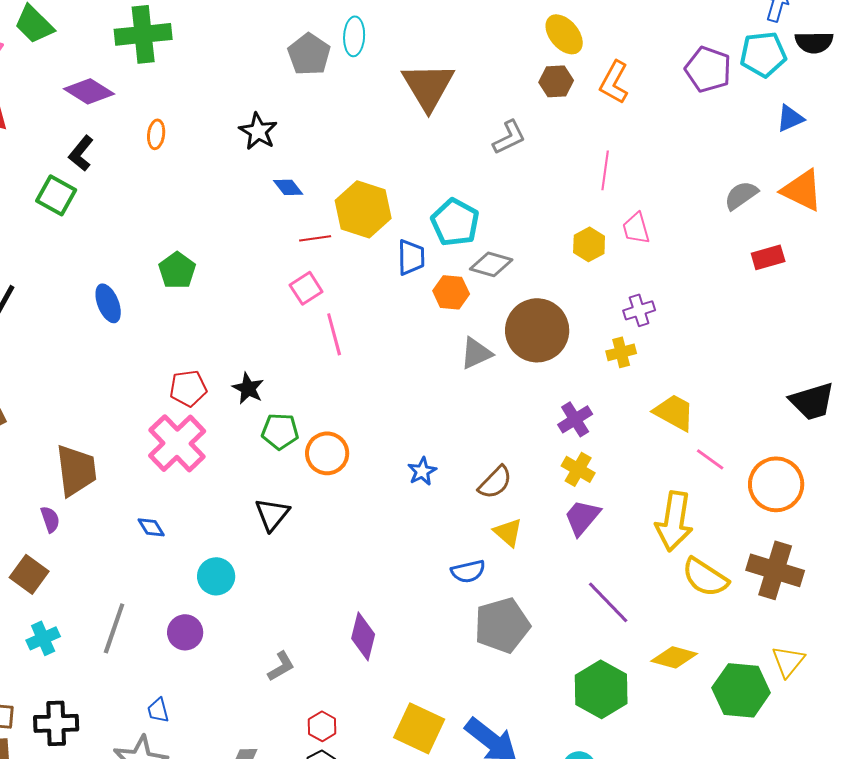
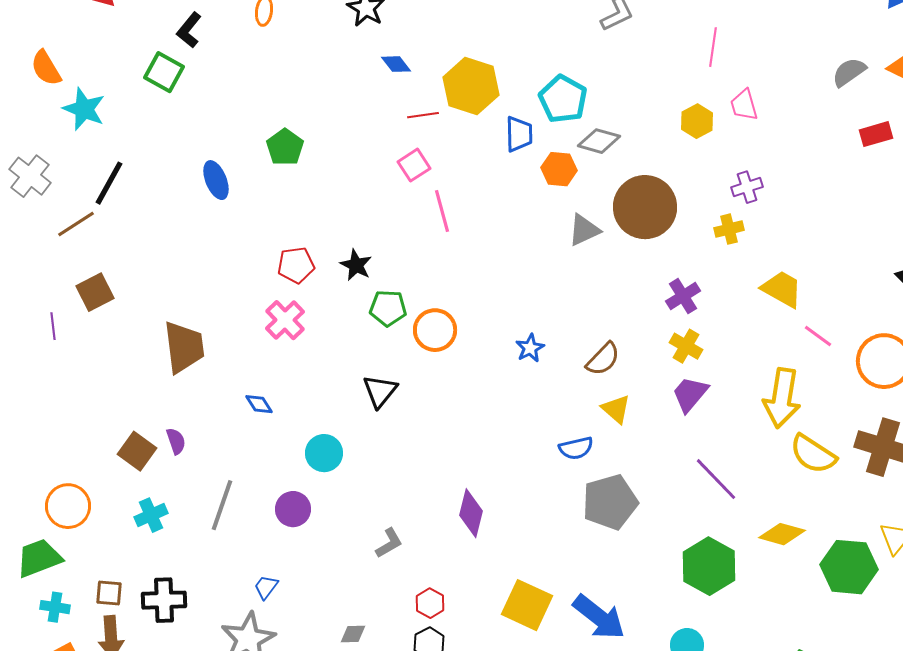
pink cross: (177, 443) -> (285, 320), size x0.7
purple semicircle: (50, 519) -> (176, 441), moved
blue trapezoid: (158, 710) -> (266, 587), turned 52

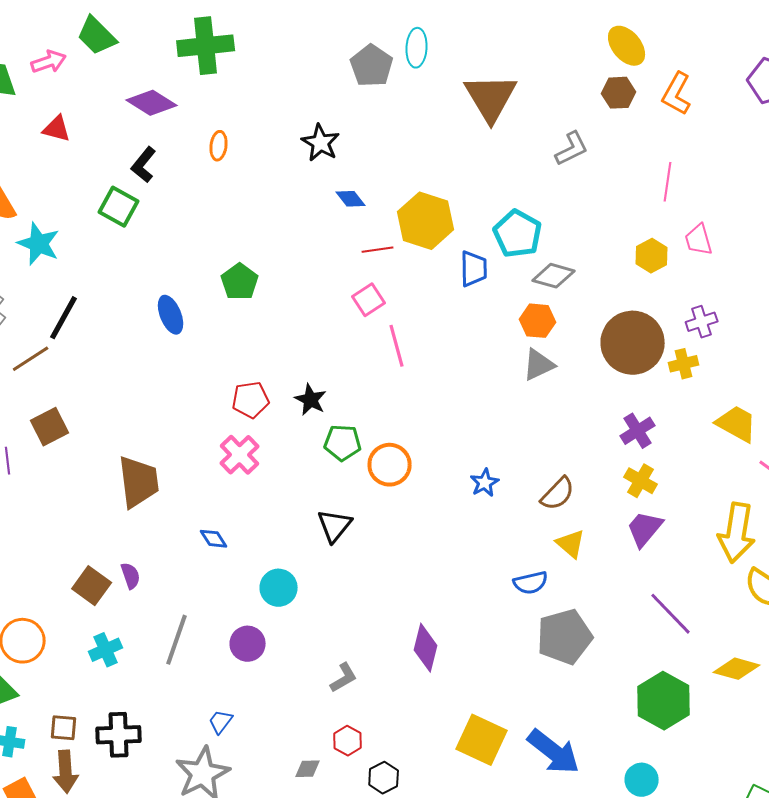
orange hexagon: (559, 169) -> (538, 321), moved
brown circle: (645, 207) -> (633, 343), moved
red hexagon: (430, 603) -> (348, 741), moved

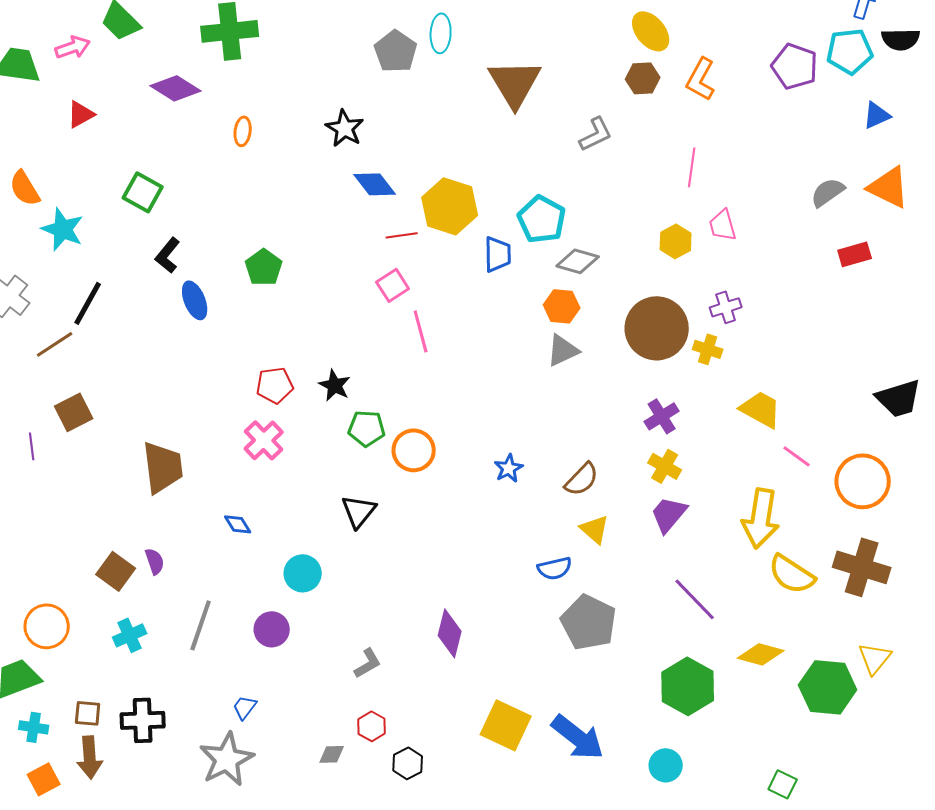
red triangle: (57, 129) -> (81, 114), turned -44
black L-shape: (144, 165) -> (168, 255), moved
blue diamond: (351, 199) -> (375, 184), size x1.4
yellow cross: (684, 364) -> (708, 349), turned 32
gray pentagon: (565, 637) -> (589, 622), turned -30

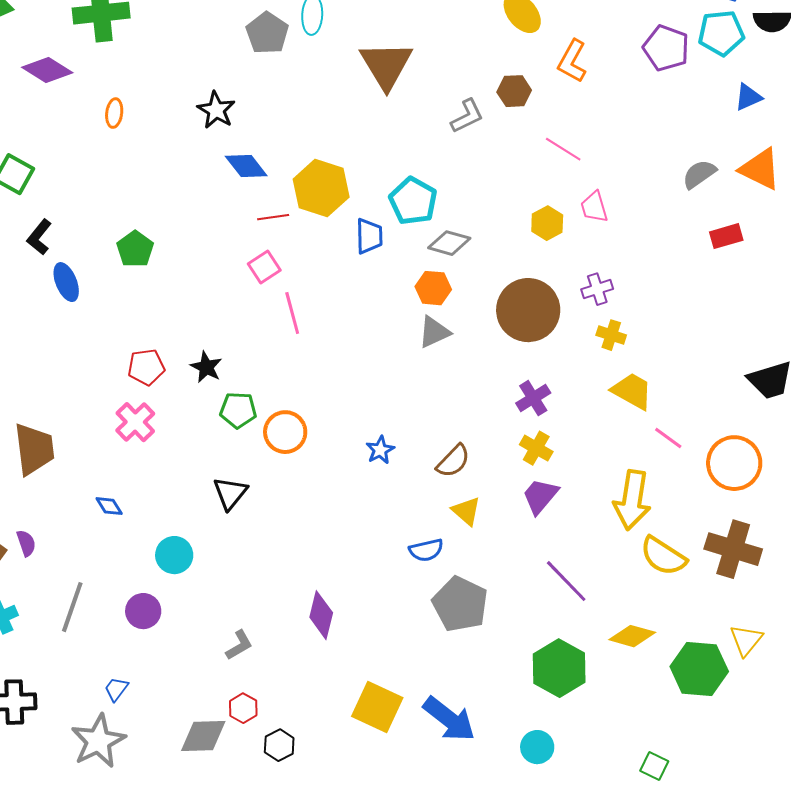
brown hexagon: (643, 78) -> (514, 91), moved
pink line: (692, 167) -> (563, 149), turned -66
yellow cross: (708, 349) -> (611, 335), moved
gray diamond: (332, 754) -> (203, 736), size x1.8

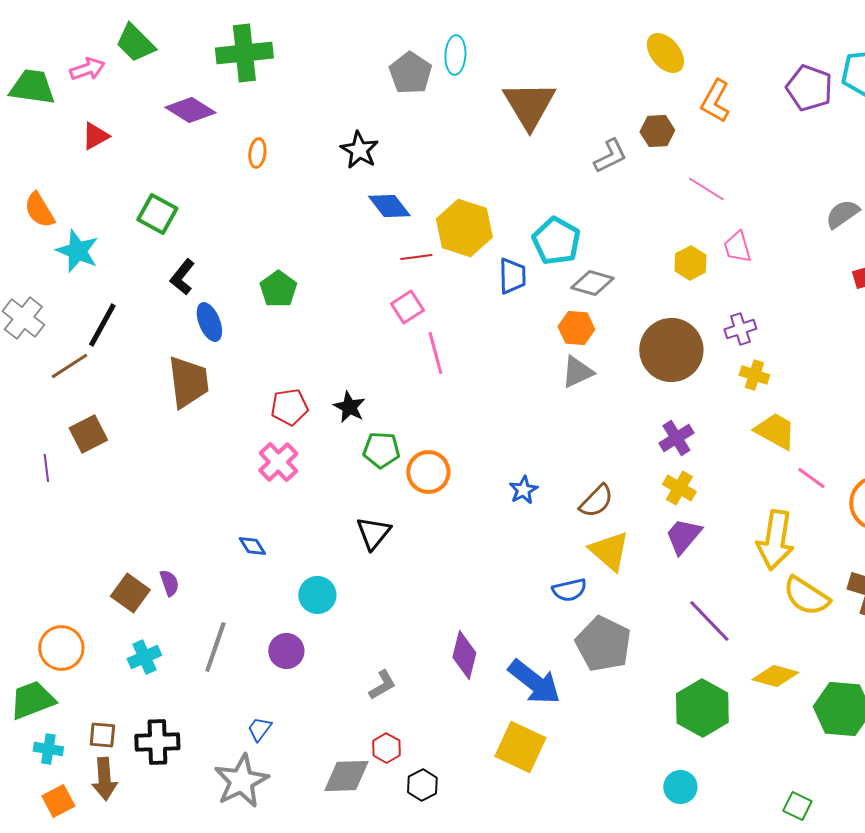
brown trapezoid: (34, 449) -> (188, 382), moved
yellow triangle: (466, 511) -> (609, 551), size x1.4
blue arrow: (449, 719) -> (534, 682), moved

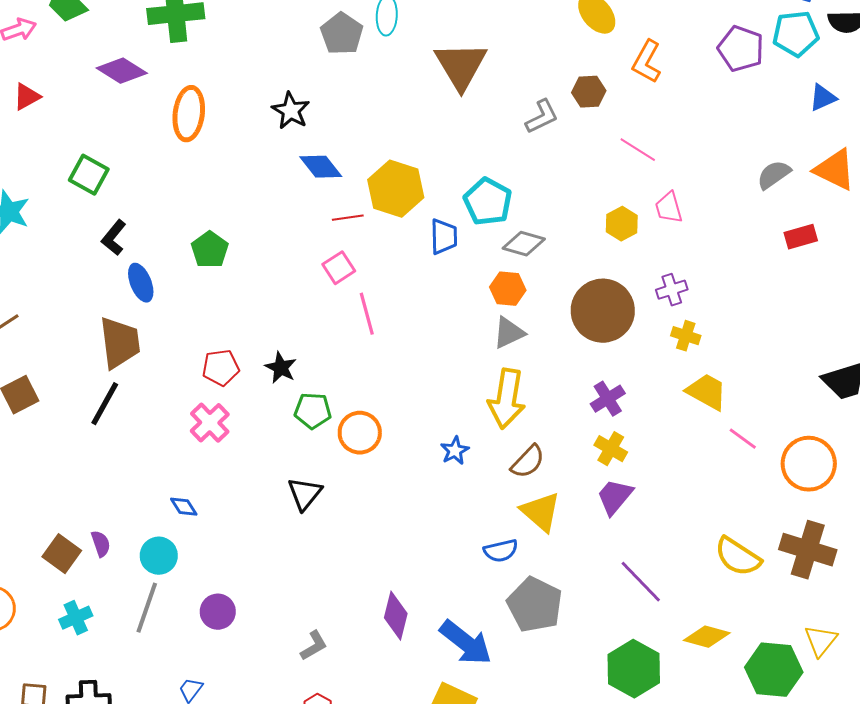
orange ellipse: (257, 153) -> (189, 114), size x1.8
black line: (102, 325) -> (105, 404), moved
yellow arrow: (775, 540) -> (507, 399), moved
cyan circle: (317, 595) -> (159, 556), moved

